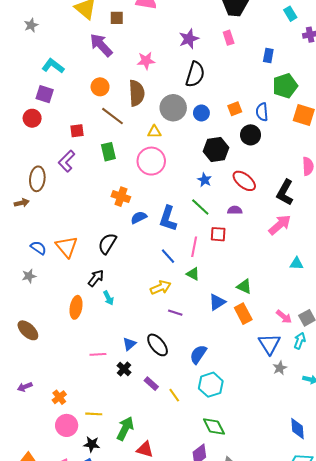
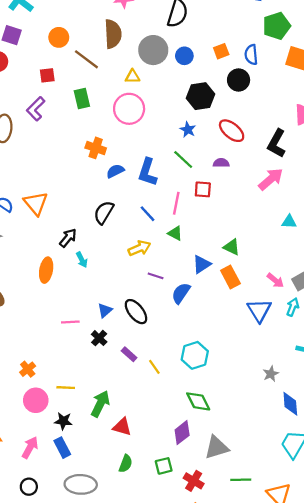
orange circle: (100, 87) -> (59, 37), moved
black semicircle: (107, 244) -> (104, 212), moved
blue semicircle: (198, 354) -> (181, 293), moved
gray star: (280, 368) -> (271, 374), moved

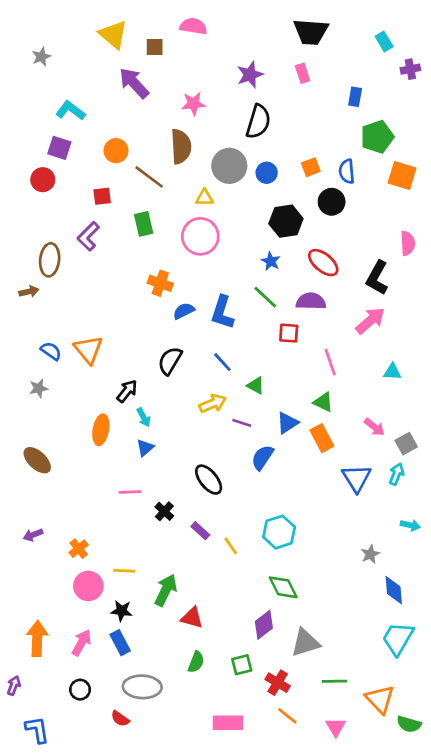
purple semicircle: (221, 163) -> (311, 301), size x1.5
pink line: (176, 203) -> (330, 362), moved, turned -30
purple line: (156, 276) -> (242, 423), moved
pink arrow: (275, 280) -> (374, 427), moved
blue triangle: (105, 310) -> (145, 448), moved

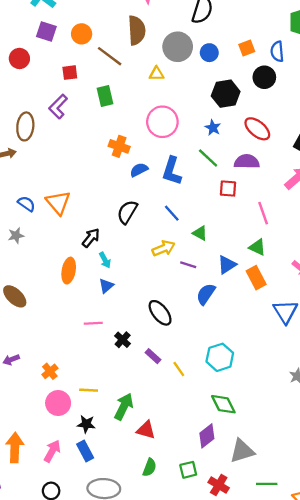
purple square: (59, 148) -> (46, 32), moved
pink circle: (200, 236) -> (162, 122), moved

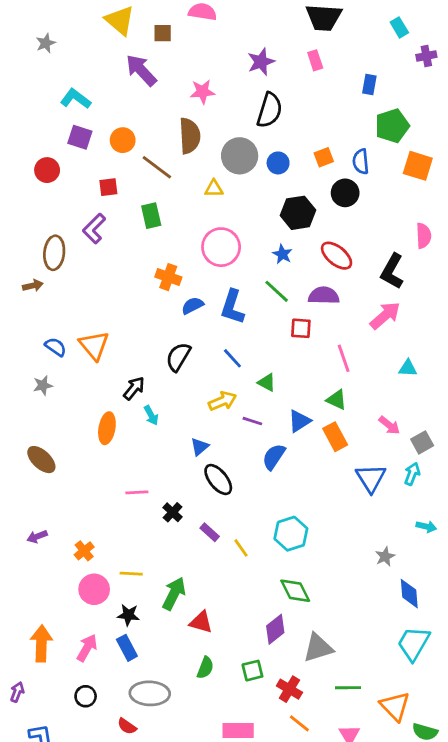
blue triangle: (106, 286) -> (200, 447), moved

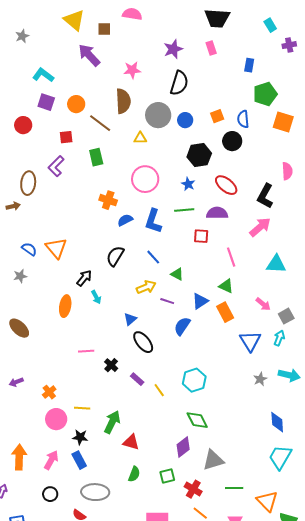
green line: (277, 291) -> (184, 210), turned -48
cyan triangle: (408, 368) -> (276, 264), size x1.5
cyan arrow: (426, 527) -> (289, 375), size x1.5
gray star: (385, 557) -> (260, 379), moved

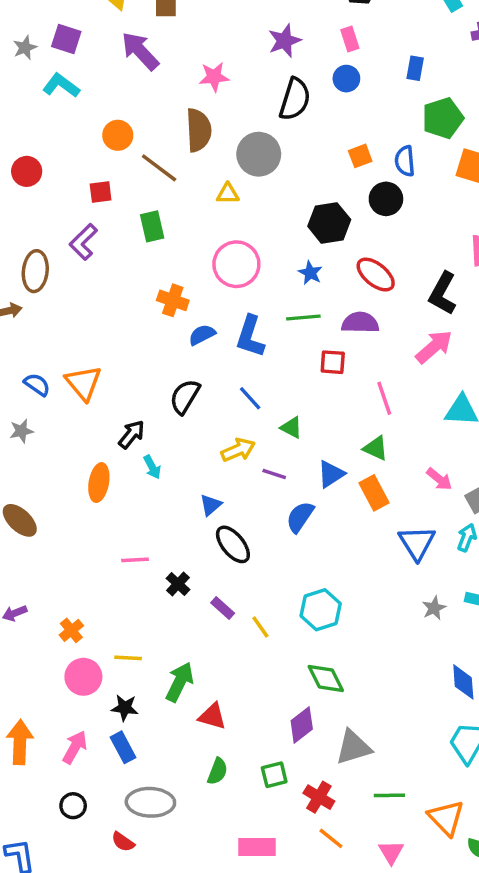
gray star: (22, 36) -> (25, 48), moved
purple square: (46, 102) -> (66, 39), moved
blue circle: (185, 120) -> (346, 79), moved

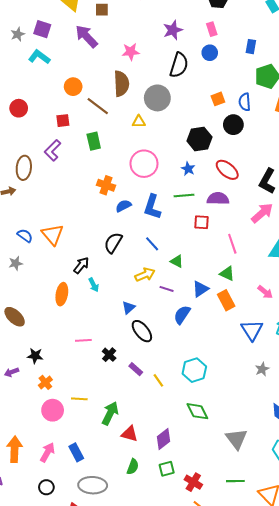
black star: (125, 708) -> (35, 356), moved
purple diamond: (302, 725) -> (164, 439), moved
gray triangle: (353, 747) -> (236, 439), moved, turned -50

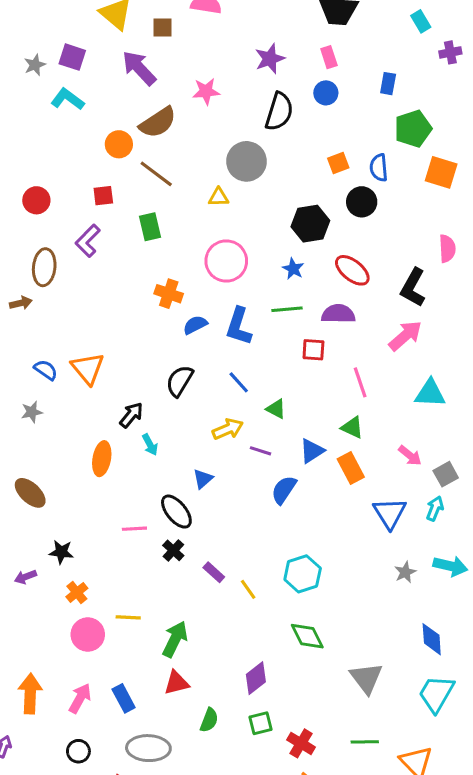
brown semicircle: (121, 84) -> (158, 122), moved, turned 60
red circle: (19, 108) -> (36, 200), moved
black ellipse: (142, 331) -> (176, 512), moved
red triangle: (130, 434) -> (176, 683), moved, turned -30

